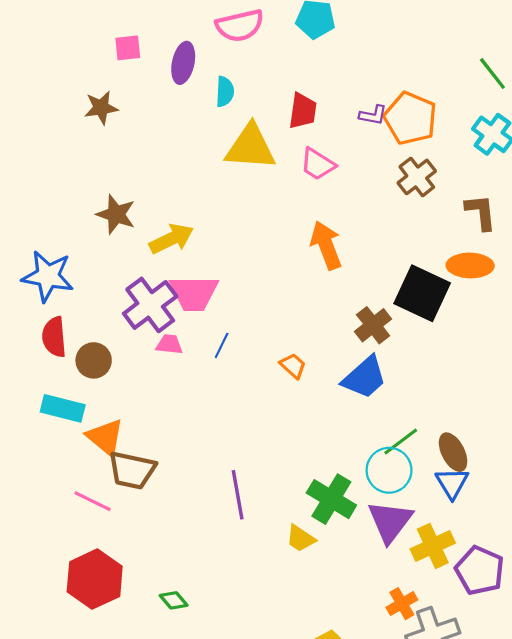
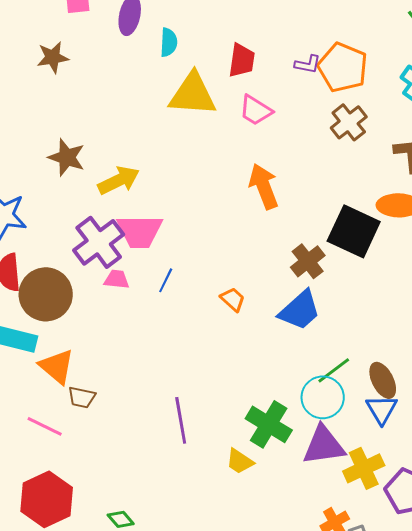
brown circle: (94, 360) -> (46, 294), size x1.6
brown trapezoid: (132, 470) -> (82, 397), size x0.6
purple triangle: (390, 521) -> (324, 445), turned 45

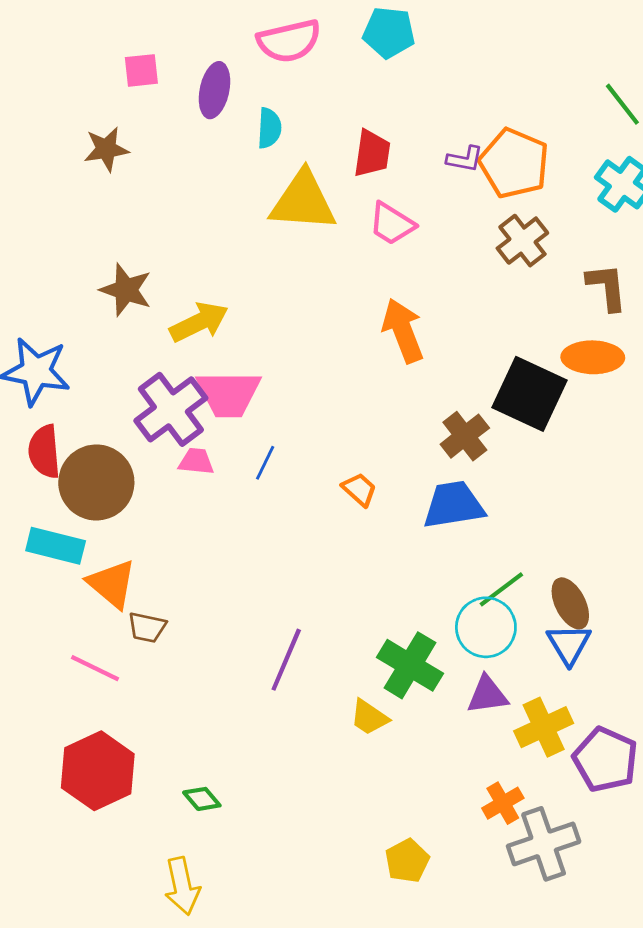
blue trapezoid: (300, 310) -> (454, 505), turned -147
purple line: (181, 420) -> (286, 660), turned 33
purple triangle: (324, 445) -> (487, 695), size x0.7

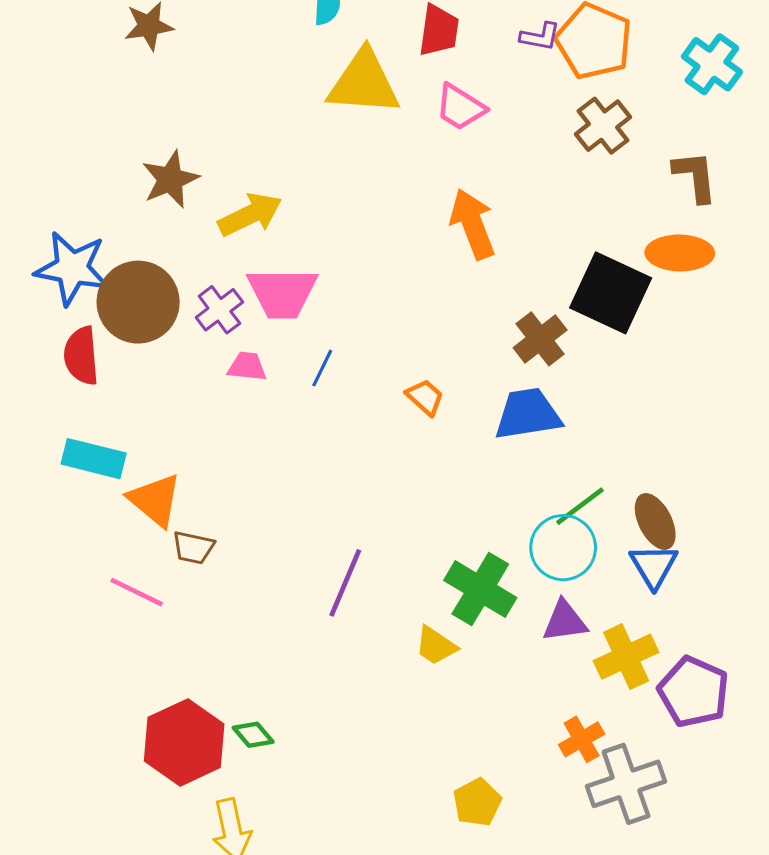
brown star: (126, 290) -> (170, 179), turned 30
purple cross: (171, 409) -> (219, 310), size x0.6
brown circle: (96, 482) -> (138, 302), moved
red hexagon: (98, 771) -> (184, 742), moved

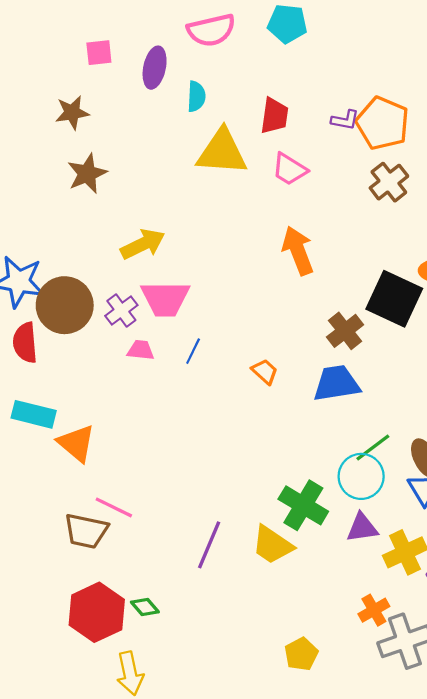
brown star: (170, 179) -> (87, 174), moved
brown trapezoid: (193, 548) -> (86, 531), moved, size x1.5
purple line: (345, 583) -> (209, 545), moved
pink line: (137, 592) -> (114, 507), moved
yellow trapezoid: (436, 646) -> (272, 545), size x1.4

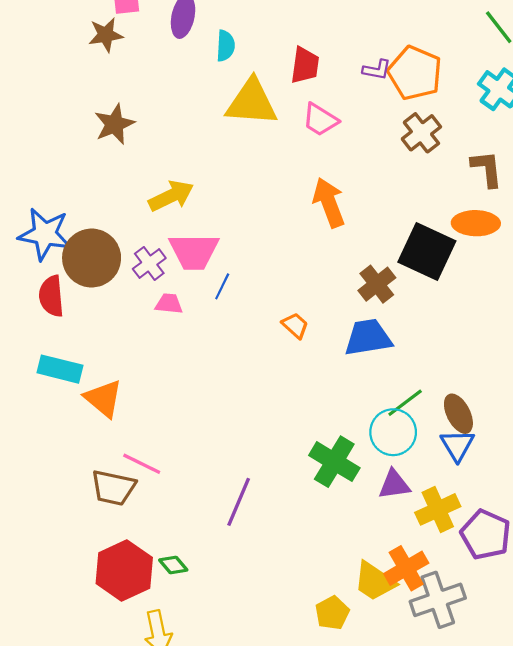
brown star: (72, 113) -> (106, 35), moved
blue line: (193, 351) -> (222, 286), moved
yellow trapezoid: (272, 545) -> (375, 581), moved
orange cross: (374, 610) -> (406, 568), size x1.4

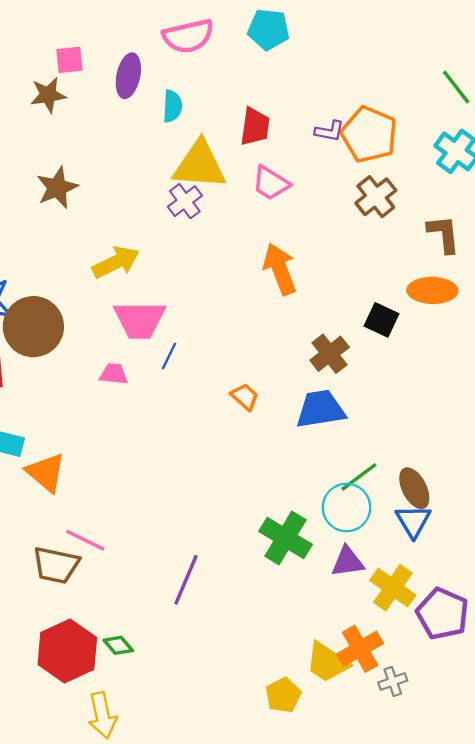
black square: (427, 251) -> (382, 320), size x0.6
purple cross: (149, 263) -> (185, 201), moved
yellow cross: (438, 509) -> (393, 588), turned -30
gray cross: (438, 600) -> (393, 682), size x0.5

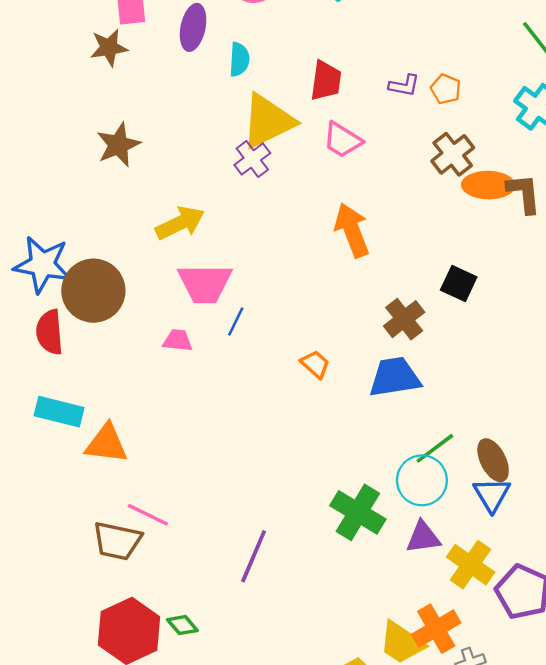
orange pentagon: (369, 134) -> (446, 89), size x0.5
yellow triangle: (200, 165) -> (268, 121), turned -30
orange ellipse: (432, 290) -> (488, 185), moved
orange triangle: (46, 472) -> (106, 444), turned -33

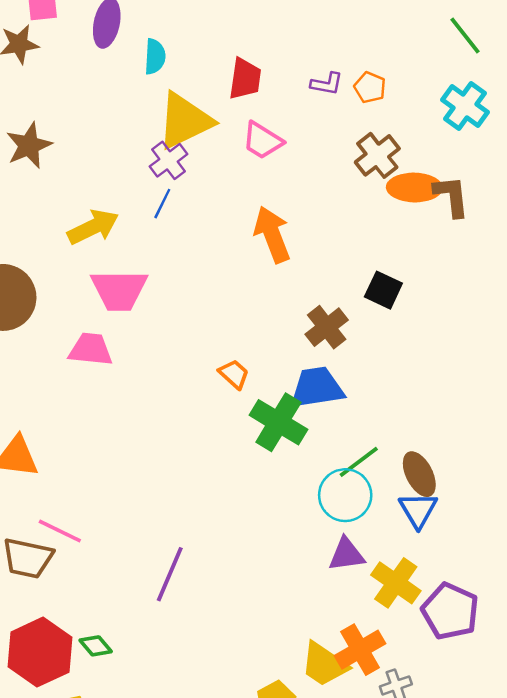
blue line: (236, 321) -> (162, 204), moved
pink trapezoid: (178, 340) -> (91, 349), size x1.4
green cross: (358, 512) -> (278, 422), moved

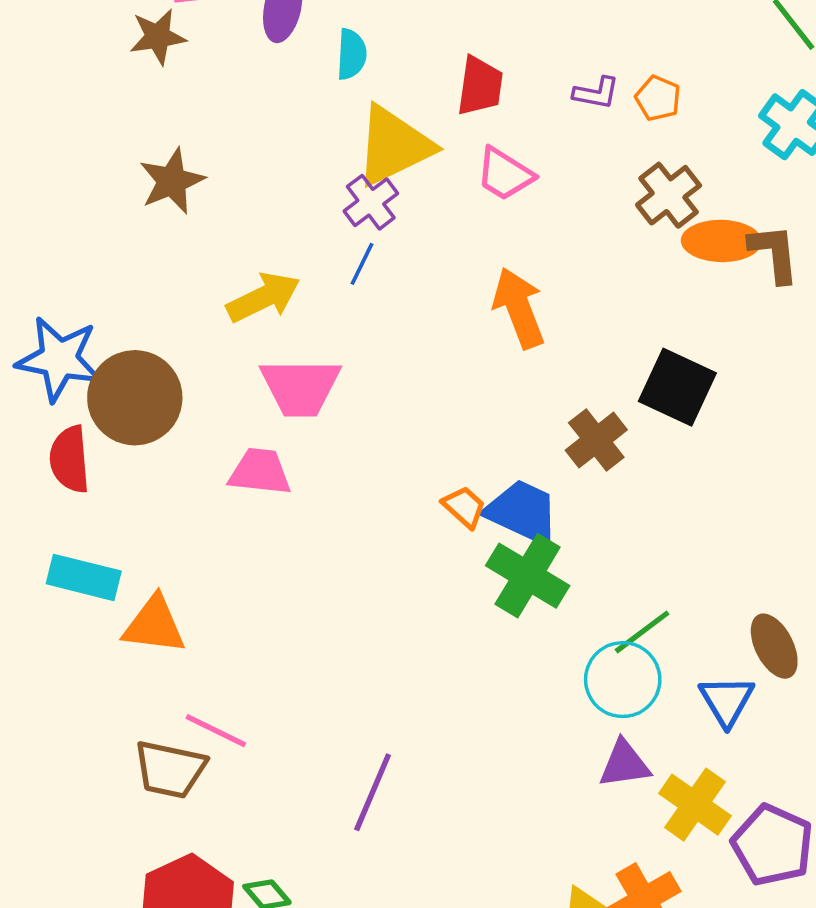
black square: (383, 290) -> (677, 387), size x1.4
blue trapezoid: (317, 388) -> (522, 512), moved, turned 34
brown ellipse: (419, 474) -> (774, 646), moved

